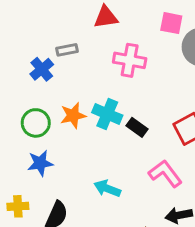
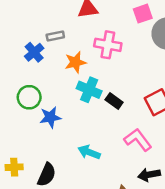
pink square: (171, 23) -> (143, 14), turned -30
orange star: (73, 115) -> (75, 62), moved
blue star: (40, 163) -> (50, 117), moved

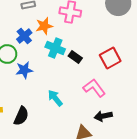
blue cross: (34, 52) -> (24, 36), moved
cyan arrow: (89, 152) -> (55, 98), turned 30

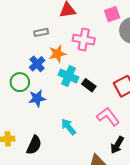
black arrow: (103, 116) -> (117, 145), turned -48

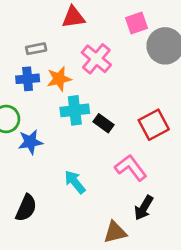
pink cross: (84, 40) -> (96, 59), turned 30
blue cross: (37, 64) -> (28, 79), moved, turned 35
cyan cross: (69, 76) -> (75, 110), turned -30

